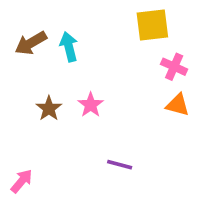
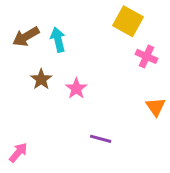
yellow square: (152, 25) -> (128, 21), turned 36
orange triangle: (178, 105) -> (156, 107), moved, turned 40
brown star: (49, 108) -> (41, 79), moved

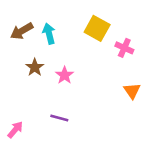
yellow square: (128, 21) -> (97, 28), moved
purple line: (101, 139) -> (59, 118), moved

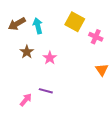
pink arrow: (15, 130) -> (26, 100), moved

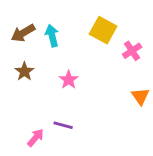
pink cross: (96, 37) -> (132, 51), turned 32
brown star: (27, 52) -> (24, 71), moved

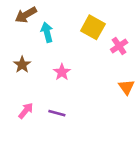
brown arrow: (23, 33) -> (26, 15), moved
pink arrow: (35, 138) -> (26, 111), moved

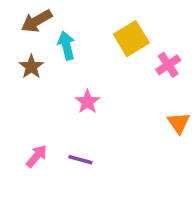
yellow square: (93, 27) -> (131, 39), turned 30
brown star: (22, 65) -> (31, 67), moved

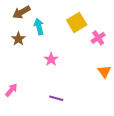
pink arrow: (37, 156) -> (11, 90), moved
purple line: (80, 160) -> (56, 98), moved

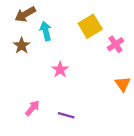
pink arrow: (11, 90) -> (32, 108), moved

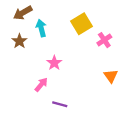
pink arrow: (32, 108) -> (41, 85), moved

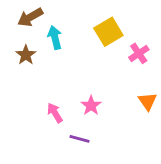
pink star: (54, 63) -> (91, 106), moved
pink arrow: (41, 85) -> (55, 113), turned -72

